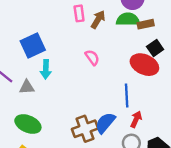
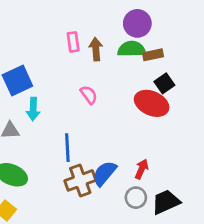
brown arrow: (98, 19) -> (96, 49), turned -36
blue line: (127, 95) -> (67, 148), moved

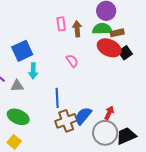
red ellipse: (152, 103) -> (109, 48), moved
gray circle: (136, 198) -> (105, 133), size x1.6

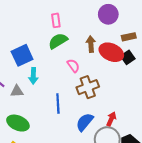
pink rectangle: (61, 24) -> (56, 20), moved
brown arrow: (77, 29) -> (91, 44), moved
green semicircle: (102, 29) -> (58, 41), moved, turned -30
brown rectangle: (117, 33) -> (129, 37), moved
brown cross: (66, 121) -> (88, 87), moved

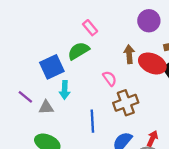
pink rectangle: (56, 20) -> (90, 28), turned -32
green semicircle: (58, 41) -> (78, 51), moved

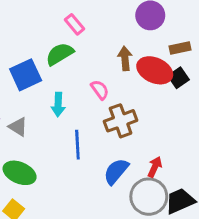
cyan arrow: (65, 90) -> (58, 105), moved
gray triangle: (46, 107) -> (18, 127), turned 35

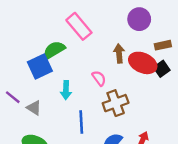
pink rectangle: (75, 24) -> (79, 26), size x1.6
green semicircle: (60, 54) -> (54, 50), moved

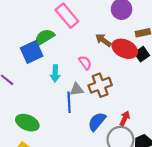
brown arrow: (119, 53) -> (103, 40), turned -49
gray triangle: (34, 108) -> (77, 89), moved, turned -40

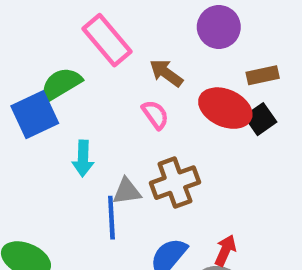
brown arrow: (103, 40) -> (166, 73), moved
pink semicircle: (85, 63) -> (155, 115), moved

